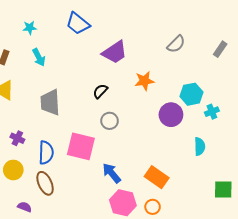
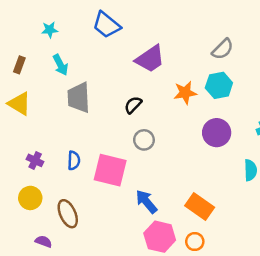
cyan hexagon: (191, 94) -> (219, 85), moved
gray trapezoid: (50, 102) -> (79, 98), moved
blue semicircle: (46, 153) -> (74, 160), moved, size x0.7

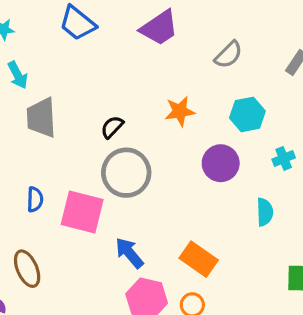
purple trapezoid: (150, 59) -> (159, 28), moved
cyan hexagon: (219, 85) -> (247, 114), moved
gray circle: (144, 140) -> (126, 173), size x1.8

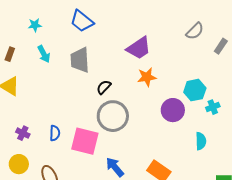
purple trapezoid: (159, 28) -> (139, 48), moved
gray semicircle: (229, 55) -> (195, 31), moved
cyan hexagon: (247, 114) -> (195, 90), moved
gray trapezoid: (41, 118) -> (80, 60), moved

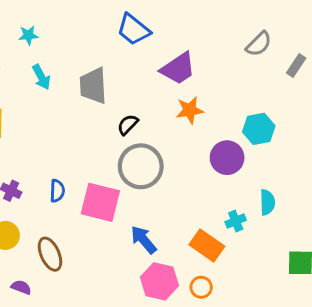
blue trapezoid: (82, 21) -> (133, 30), moved
cyan cross: (213, 107) -> (236, 221), moved

